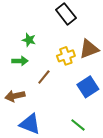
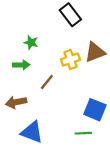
blue square: (88, 87) -> (95, 110), moved, turned -35
green line: (78, 125) -> (83, 133), turned -42

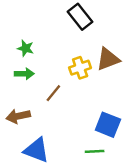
green star: (31, 42) -> (25, 48), moved

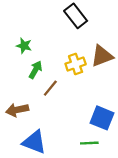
green arrow: (24, 74) -> (35, 70), moved, turned -60

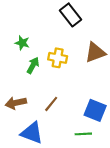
yellow cross: (76, 64) -> (58, 58), moved, turned 30
brown line: (50, 88) -> (51, 104), moved

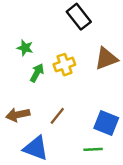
yellow cross: (58, 58) -> (64, 65), turned -30

